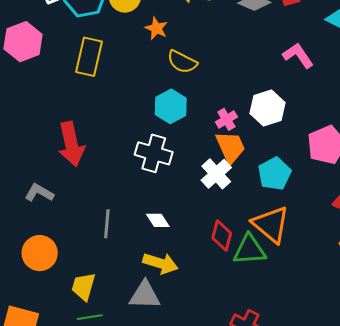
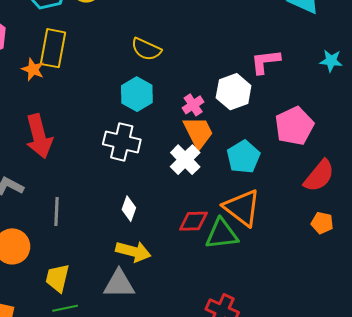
orange star: (156, 28) -> (33, 69), moved
pink L-shape: (298, 55) -> (265, 62), moved, turned -60
white diamond: (158, 220) -> (129, 209), turned 55
gray line: (107, 224) -> (56, 211), moved
red diamond: (222, 236) -> (193, 221), turned 76

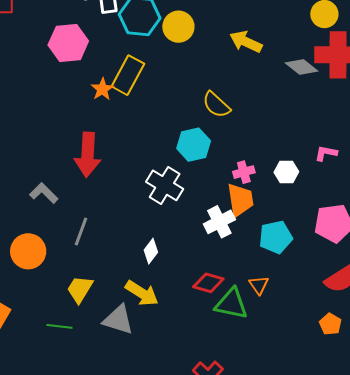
pink L-shape: (265, 62) -> (326, 153), size x0.7
white hexagon: (234, 92) -> (286, 172), size x0.7
orange triangle: (242, 208) -> (259, 285), size x0.5
yellow trapezoid: (57, 278) -> (80, 289), moved

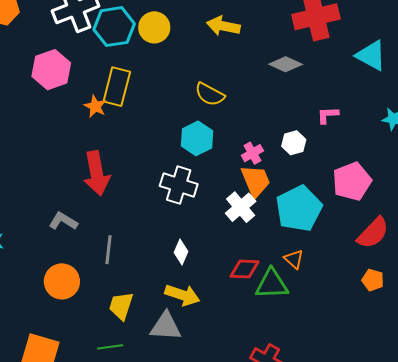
gray diamond: (302, 67) -> (286, 64), moved
cyan pentagon: (276, 237) -> (299, 209), size x1.4

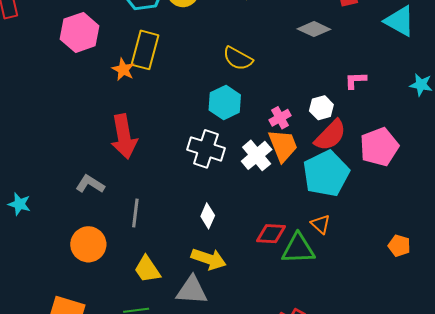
white cross: (241, 207) -> (257, 155), moved
red semicircle: (373, 233) -> (330, 135), moved
yellow trapezoid: (121, 306) -> (147, 269), turned -52

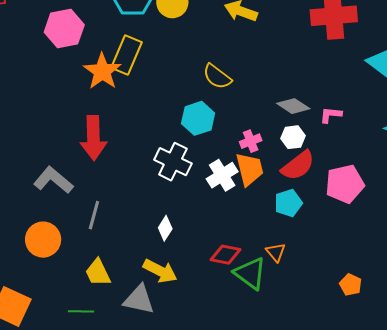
gray diamond: (314, 29) -> (293, 106), moved
orange star: (123, 69) -> (102, 71), size x1.6
cyan pentagon: (326, 174) -> (288, 203), size x0.6
gray L-shape: (90, 184) -> (53, 180), size x1.4
green triangle: (298, 249) -> (250, 273), turned 30

